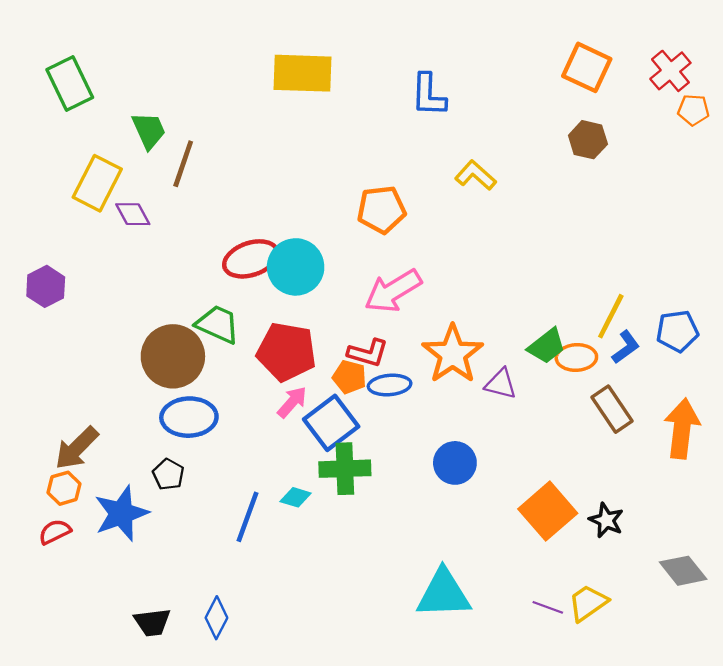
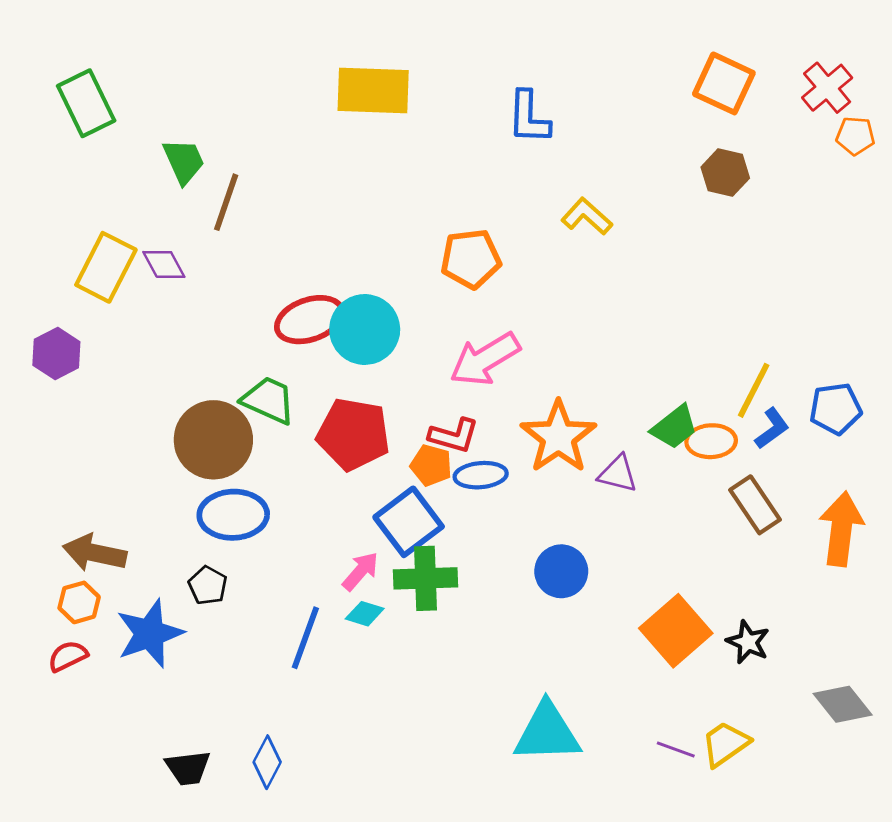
yellow rectangle: (97, 183) -> (106, 267), moved
pink arrow: (292, 402) -> (360, 571), moved
brown arrow: (77, 448) -> (95, 553), turned 57

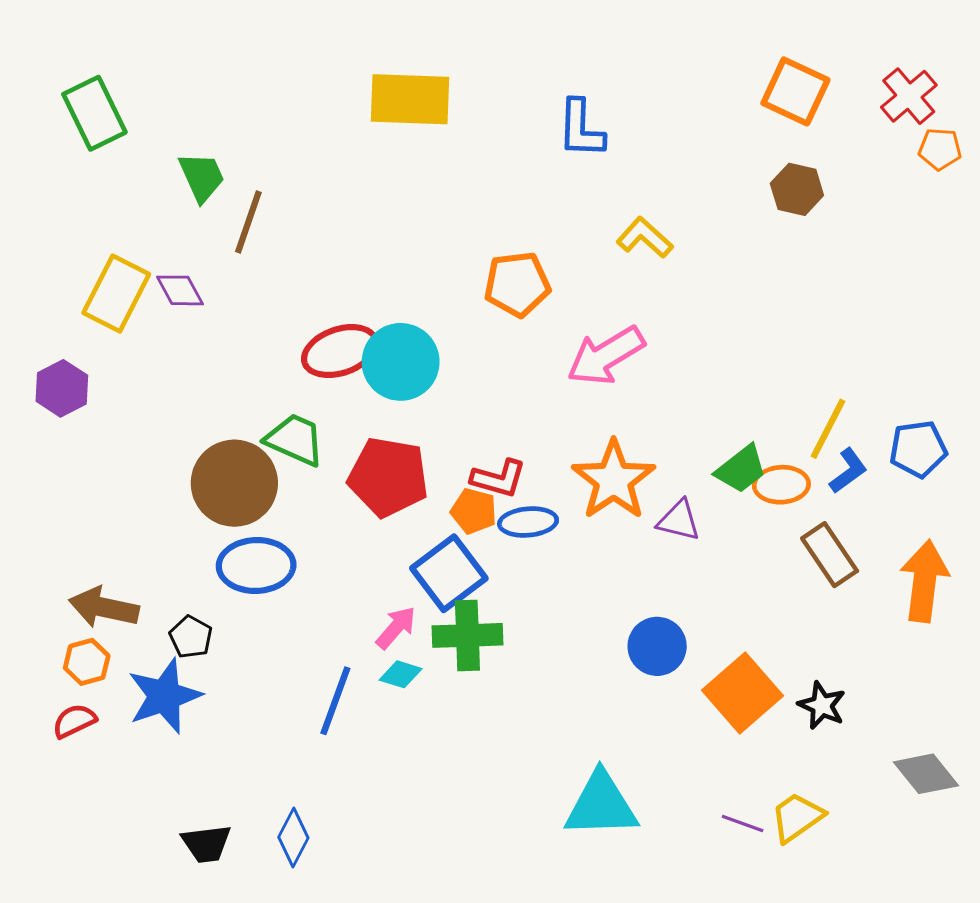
pink arrow: (485, 359) -> (606, 356), moved
blue circle: (561, 571) -> (657, 646), moved
black pentagon: (208, 585) -> (191, 637), moved

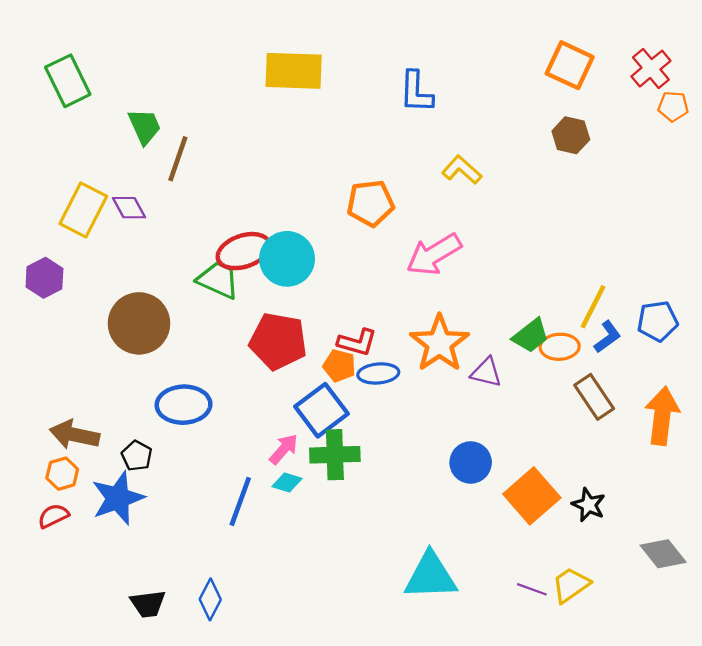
green trapezoid: (295, 440) -> (218, 280), moved
brown circle: (234, 483) -> (139, 323), moved

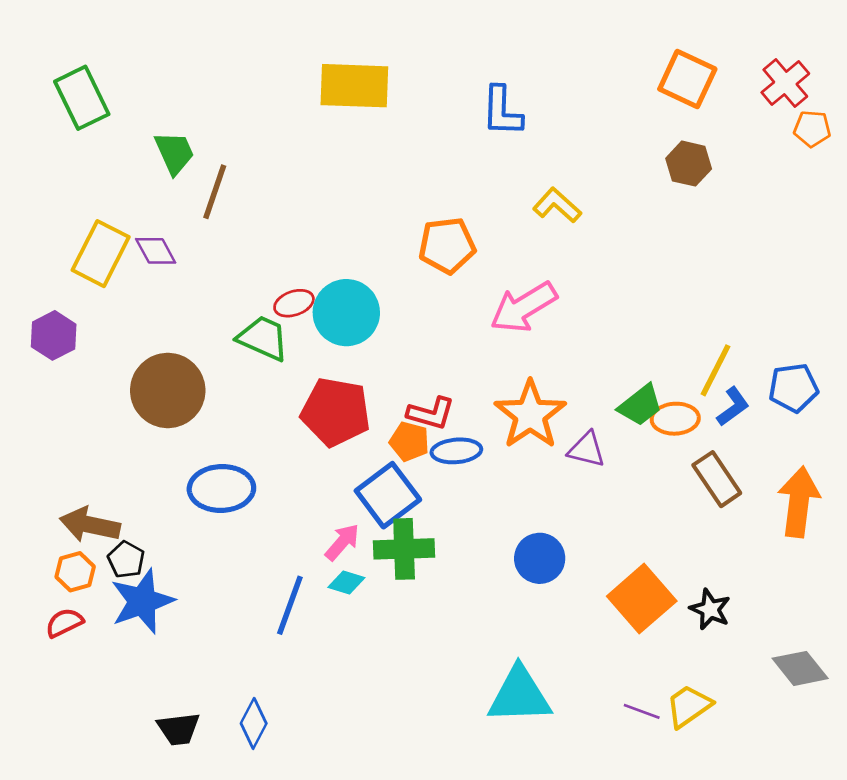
red ellipse: (244, 251) -> (294, 303), size x0.6
black pentagon: (137, 456) -> (126, 560), moved
blue circle: (471, 463) -> (540, 558), moved

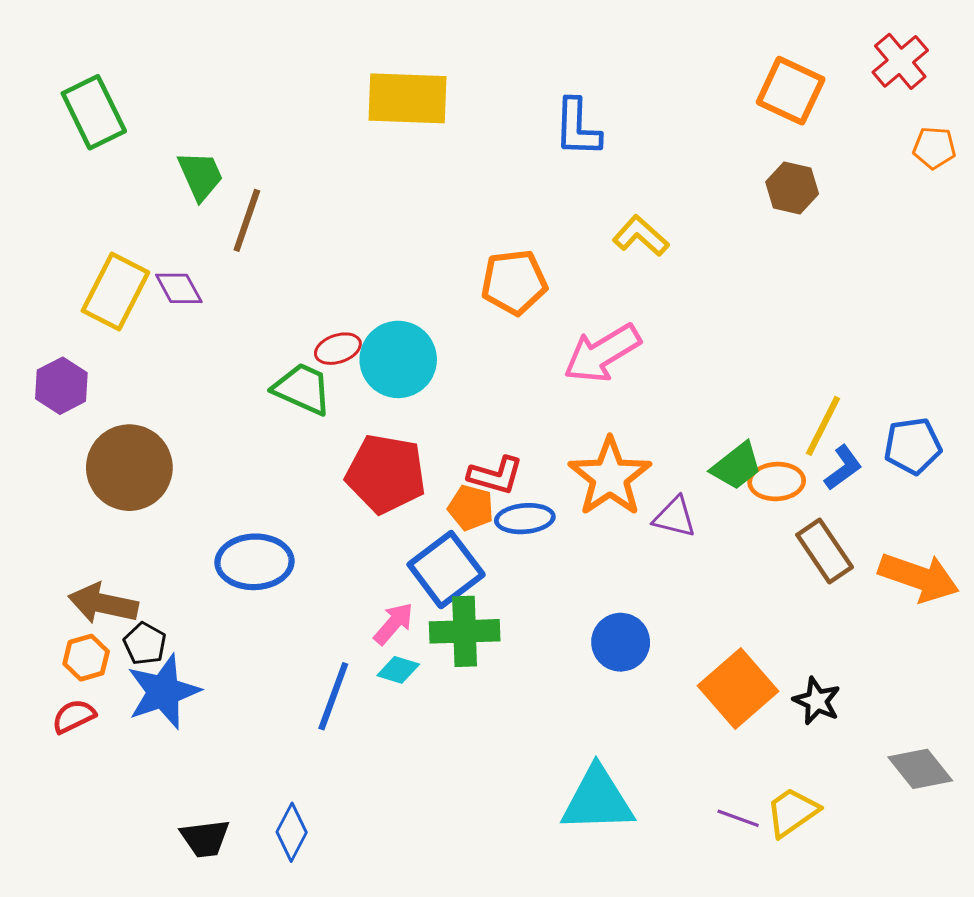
red cross: (785, 83) -> (900, 61), moved
brown circle: (168, 390) -> (129, 468), moved
orange arrow: (799, 502) -> (919, 577), turned 102

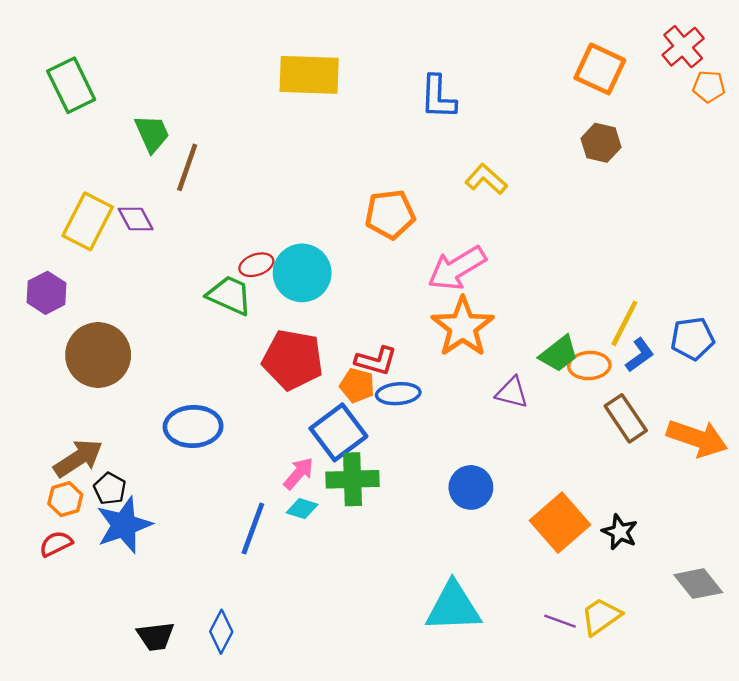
orange pentagon: (934, 148) -> (709, 87), moved
orange star: (610, 477) -> (463, 327), moved
brown arrow: (103, 604) -> (78, 458), turned 135

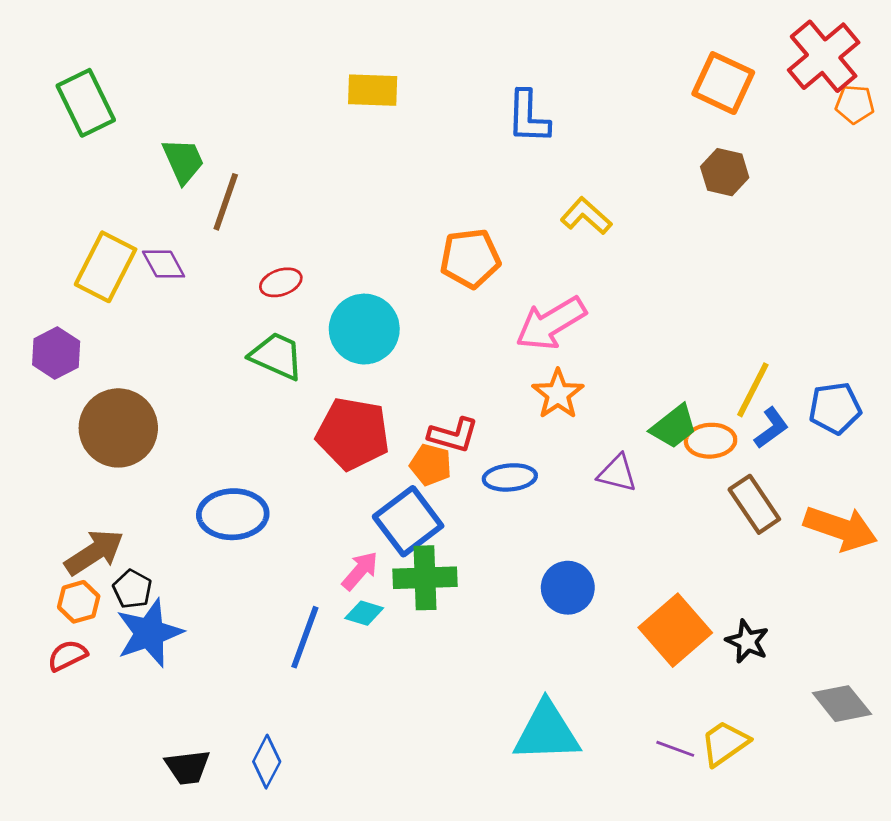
red cross: (683, 47) -> (824, 56), size x1.4
yellow rectangle: (309, 75) -> (373, 90), size x0.7
red ellipse: (256, 265) -> (281, 282), moved
orange star: (463, 327) -> (558, 394), size x0.7
blue ellipse: (398, 394) -> (510, 477), moved

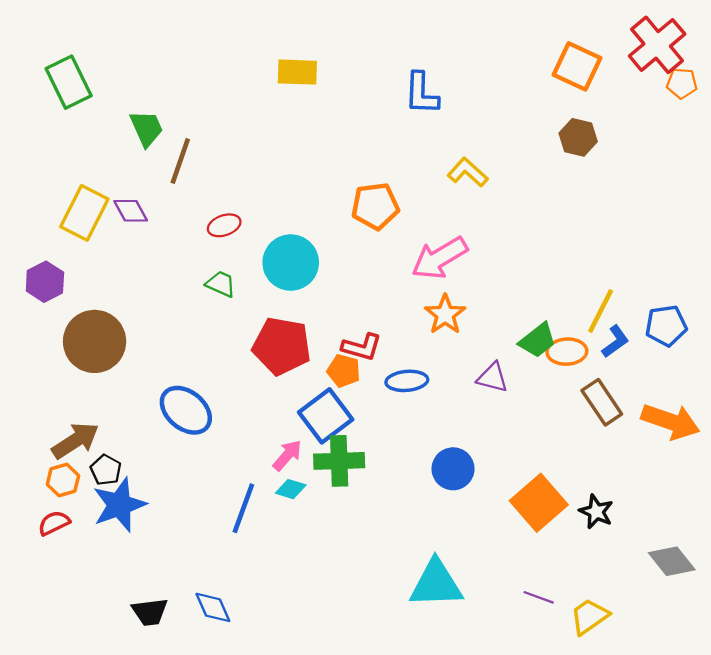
green trapezoid: (277, 356) -> (221, 284), size x0.7
blue ellipse: (233, 514) -> (186, 410), turned 42
yellow trapezoid: (725, 743) -> (589, 616), moved
blue diamond: (267, 762) -> (213, 607), turned -51

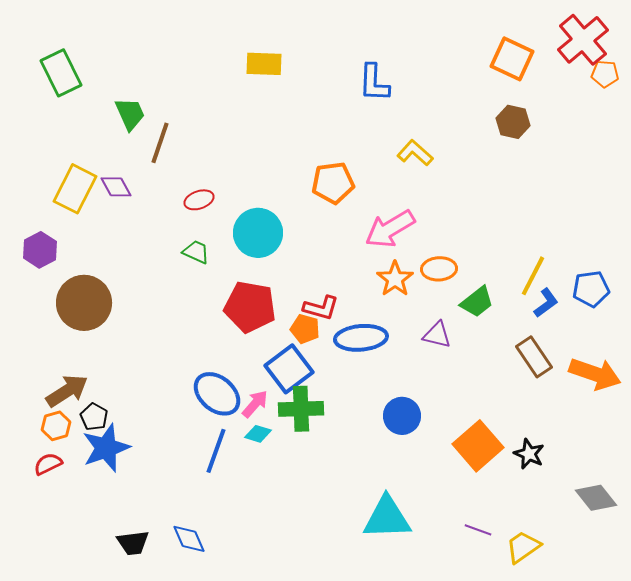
orange ellipse: (567, 352) -> (439, 269), moved
blue ellipse: (407, 381) -> (361, 338), size x1.4
blue ellipse: (186, 410) -> (217, 394), moved

